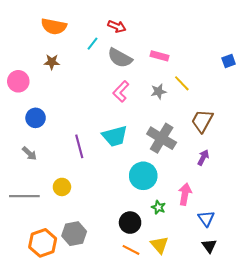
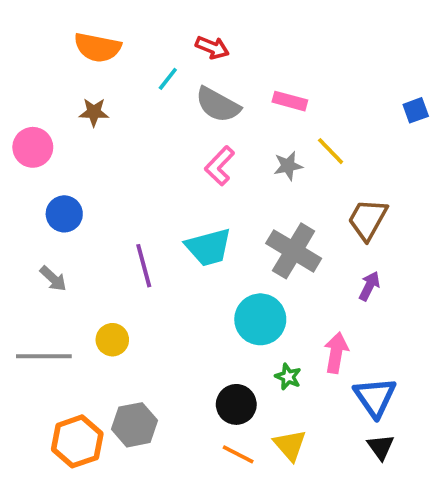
blue triangle: (206, 218) -> (375, 397), size x1.4

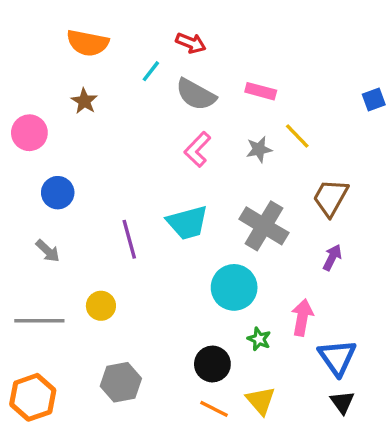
brown star: (94, 112) -> (84, 101), turned 30
orange hexagon: (77, 441) -> (33, 397), moved

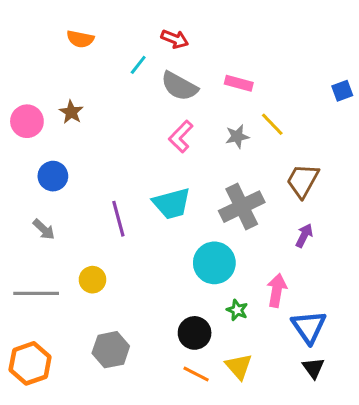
orange semicircle: (88, 43) -> (80, 39), size x0.7
brown star: (84, 101) -> (71, 112), moved
gray cross: (264, 226) -> (242, 207), turned 33

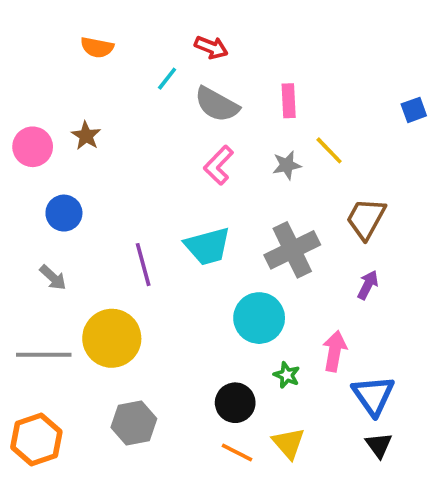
pink rectangle: (239, 83) -> (289, 101), turned 72
yellow circle: (92, 280) -> (112, 338), size x1.8

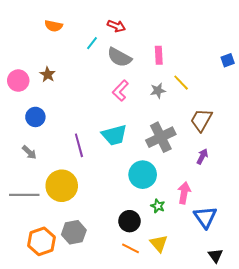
orange hexagon: (36, 440) -> (41, 241), moved
black triangle: (379, 445) -> (215, 256), moved

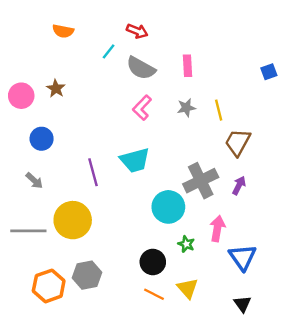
yellow line: (181, 83) -> (219, 110), moved, turned 30
gray cross: (161, 137) -> (201, 181), moved
black triangle: (215, 256) -> (243, 304), moved

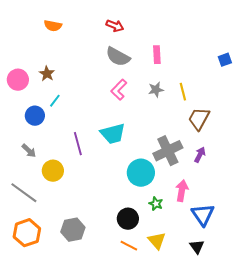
cyan line: (109, 51) -> (55, 101), moved
yellow circle: (73, 220) -> (53, 171), moved, size x0.7
gray line: (28, 231) -> (24, 193), turned 36
orange hexagon: (49, 286) -> (27, 233), moved
black triangle: (243, 304) -> (197, 247), moved

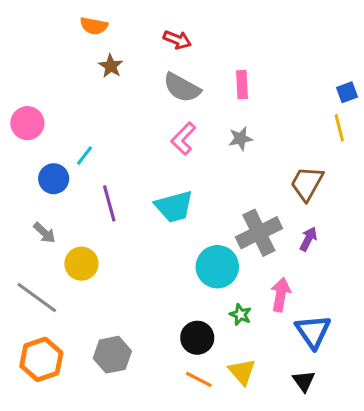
orange semicircle: (53, 26) -> (94, 26), moved
brown star: (47, 74) -> (111, 66), moved
yellow line: (183, 92) -> (339, 128), moved
purple line: (78, 144) -> (109, 203), moved

